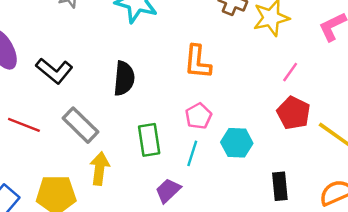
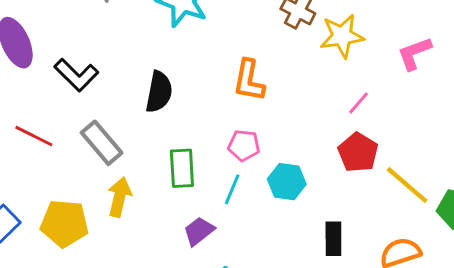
pink pentagon: (198, 116) -> (244, 145), turned 30

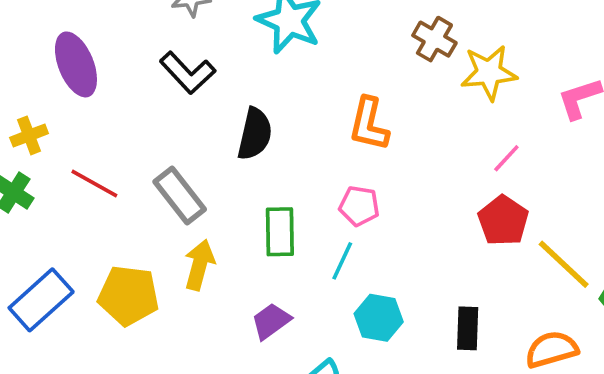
black L-shape: (76, 75) -> (188, 73), moved
cyan hexagon: (287, 182) -> (379, 318), moved
purple trapezoid: (199, 231) -> (271, 321), moved

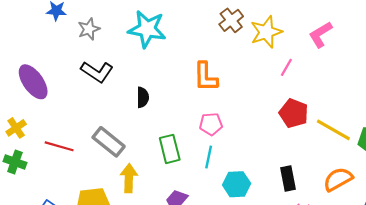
brown cross: (434, 39) -> (231, 20), turned 35
black semicircle: (255, 134) -> (143, 97), size x0.7
pink line: (506, 158) -> (286, 67), moved

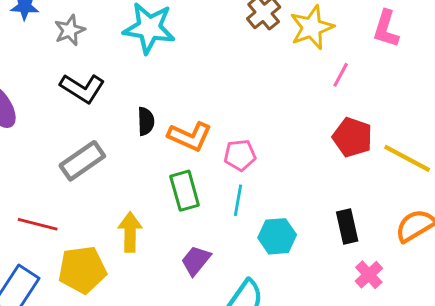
pink L-shape: (320, 34) -> (386, 29), turned -40
orange L-shape: (206, 77) -> (190, 136), moved, turned -64
gray rectangle: (109, 142) -> (82, 161), moved, turned -72
red line: (59, 146) -> (38, 224), moved

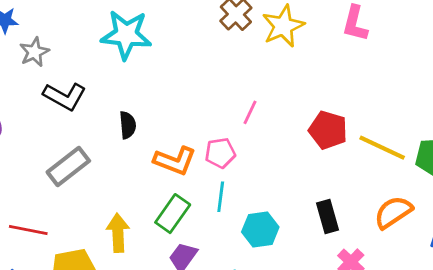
gray star: (70, 30) -> (34, 52), moved
pink line: (341, 75) -> (250, 112), moved
orange L-shape: (190, 136) -> (175, 161), moved
green rectangle: (185, 191) -> (173, 214), moved, turned 54

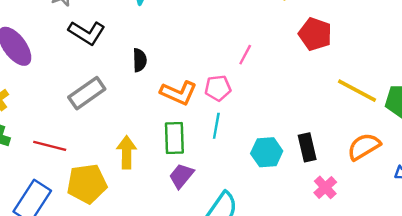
red pentagon: (328, 130) -> (315, 34), moved
green rectangle: (173, 214) -> (174, 138), turned -40
cyan hexagon: (260, 230) -> (267, 152), moved

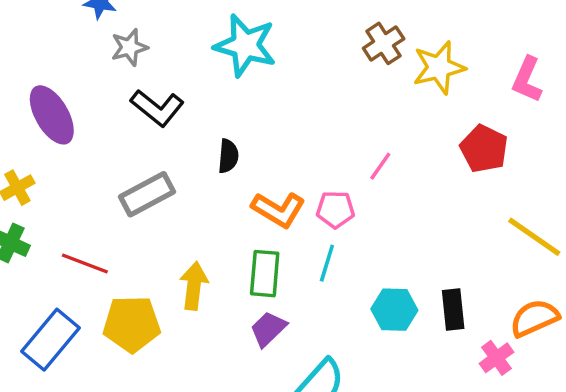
pink cross: (325, 187) -> (496, 358), moved

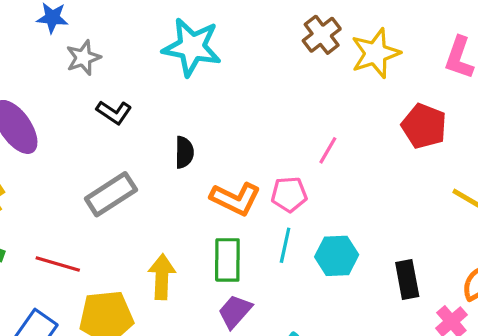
black L-shape: (157, 108) -> (114, 112), size x0.7
cyan hexagon: (394, 310) -> (337, 256), moved

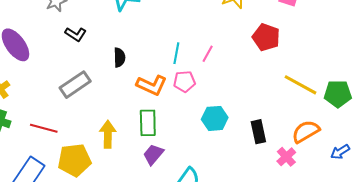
cyan line: (285, 245) -> (176, 53), moved

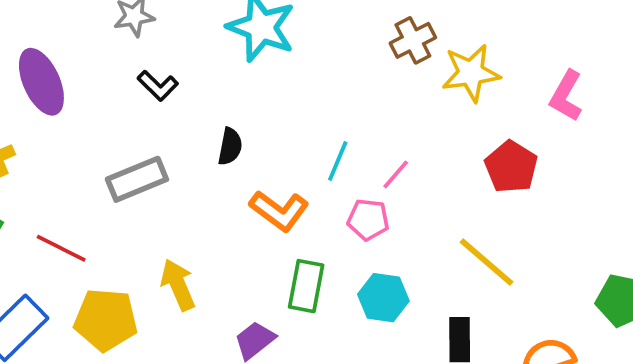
pink pentagon: (184, 82) -> (368, 220), moved
yellow line: (301, 85) -> (486, 262), moved
green rectangle: (148, 123) -> (306, 286), moved
yellow arrow: (108, 134) -> (178, 285), turned -36

